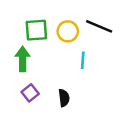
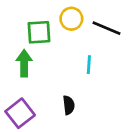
yellow circle: (68, 31) -> (71, 19), moved
purple square: (30, 93) -> (20, 113), moved, size x1.5

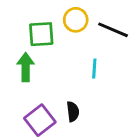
purple square: (20, 113) -> (40, 120), moved

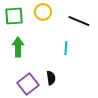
yellow circle: (76, 20) -> (43, 12), moved
green square: (41, 34) -> (14, 16), moved

